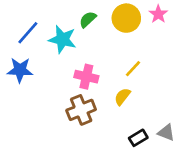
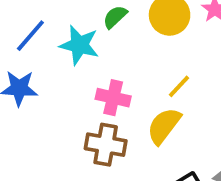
yellow semicircle: (122, 97) -> (164, 126), size x1.5
brown cross: (81, 110) -> (106, 145), turned 32

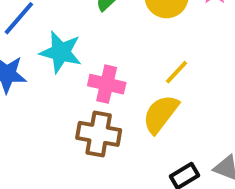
cyan star: (79, 45) -> (61, 52), moved

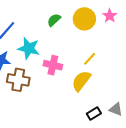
brown cross: (99, 134) -> (18, 80), moved

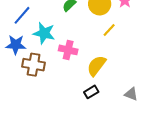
yellow line: (90, 59) -> (109, 30), moved
black rectangle: (94, 113) -> (91, 92), moved

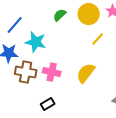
pink cross: (68, 50) -> (52, 72), moved
black rectangle: (91, 92) -> (48, 104), moved

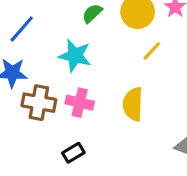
cyan star: (36, 42) -> (75, 56), moved
yellow semicircle: (86, 73) -> (133, 104), turned -35

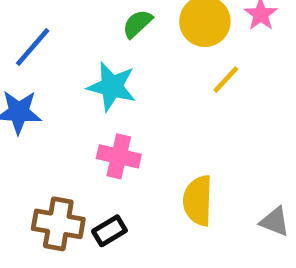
brown cross: (39, 103) -> (58, 224), moved
yellow semicircle: (133, 104) -> (198, 201), moved

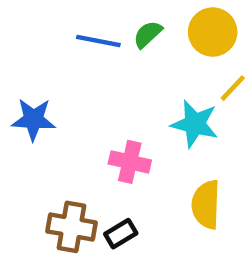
blue line: (33, 47) -> (98, 41), moved, turned 60
cyan star: (112, 87) -> (195, 124), moved

